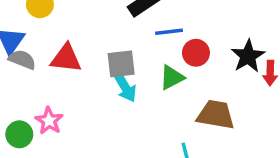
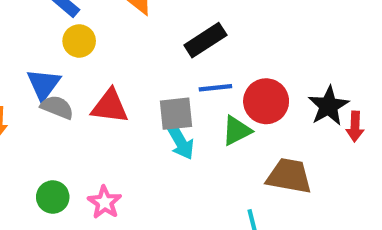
blue line: (169, 32) -> (215, 88), moved
red circle: (196, 53) -> (266, 101), size x1.4
pink star: (49, 121) -> (105, 202), moved

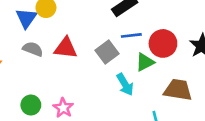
blue triangle: (44, 84) -> (26, 18), moved
gray square: (176, 114) -> (107, 52), turned -30
cyan arrow: (180, 142) -> (125, 84), moved

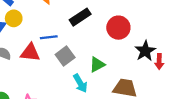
blue line: (131, 35) -> (49, 37), moved
red circle: (163, 43) -> (118, 28), moved

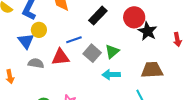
black star: (145, 51) -> (147, 31), moved
green triangle: (97, 65) -> (112, 51), moved
cyan arrow: (80, 83) -> (111, 75), turned 132

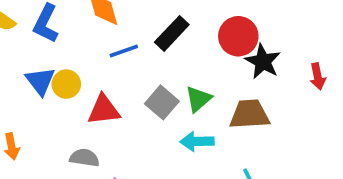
yellow circle: (39, 30) -> (66, 84), moved
blue line: (74, 40) -> (124, 51), moved
gray semicircle: (36, 63) -> (84, 158), moved
brown trapezoid: (152, 70) -> (250, 114), moved

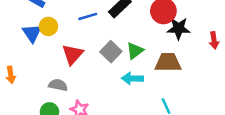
black star: (263, 61) -> (179, 28), turned -30
yellow circle: (66, 84) -> (48, 26), moved
red triangle: (104, 110) -> (72, 54), turned -45

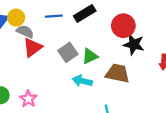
gray semicircle: (58, 85) -> (25, 32), moved

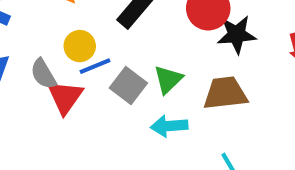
blue line: (54, 16) -> (95, 66), moved
yellow circle: (16, 18) -> (80, 46), moved
gray semicircle: (25, 32) -> (43, 74), turned -126

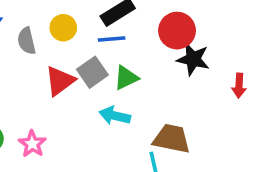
blue line: (95, 66) -> (112, 39), moved
brown trapezoid: (225, 93) -> (172, 139), moved
red triangle: (65, 97) -> (60, 81), moved

